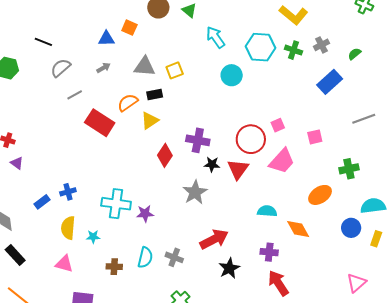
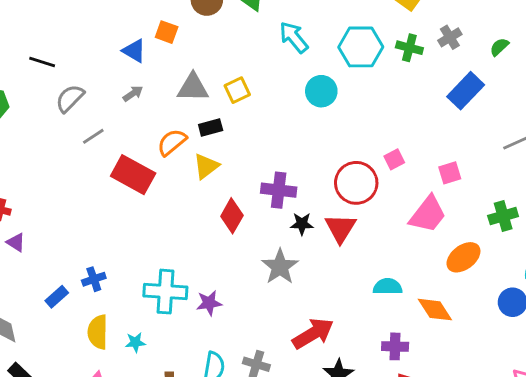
blue triangle: (106, 39) -> (134, 51), turned 36
pink trapezoid: (282, 161) -> (428, 214), moved

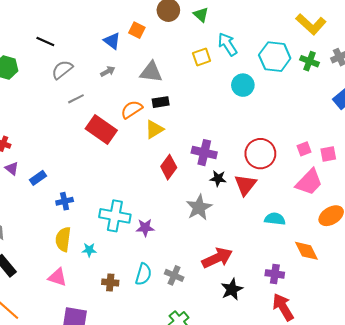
yellow square: (237, 90) -> (202, 57), moved
pink square: (394, 159) -> (304, 149), moved
cyan semicircle: (388, 287) -> (275, 219), moved
blue rectangle: (57, 297) -> (38, 178), moved

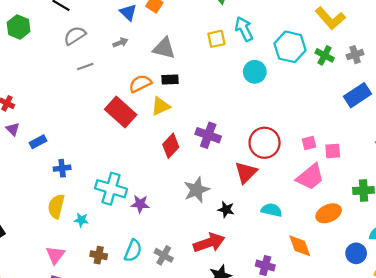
red rectangle: (101, 129) -> (121, 112), moved
black star: (218, 178) -> (226, 210), moved
pink triangle: (57, 277) -> (55, 255), moved, turned 42

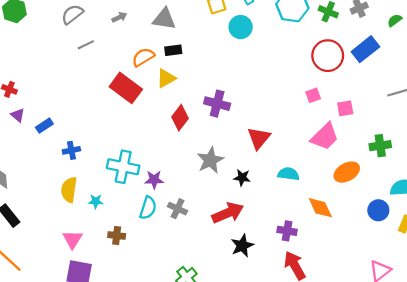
cyan circle: (255, 72) -> (241, 27), moved
red circle: (265, 143) -> (328, 56), moved
pink square: (309, 143) -> (313, 95), moved
cyan semicircle: (133, 251) -> (148, 208), moved
gray cross: (164, 255) -> (178, 209), moved

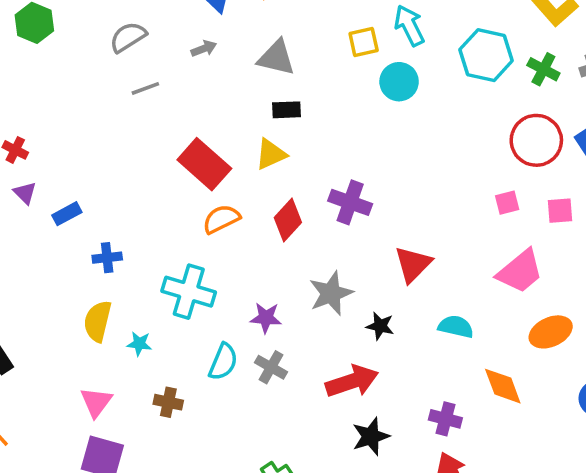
orange semicircle: (143, 57) -> (221, 219), moved
pink square: (345, 108) -> (560, 211), moved
purple star: (154, 180) -> (266, 318), moved

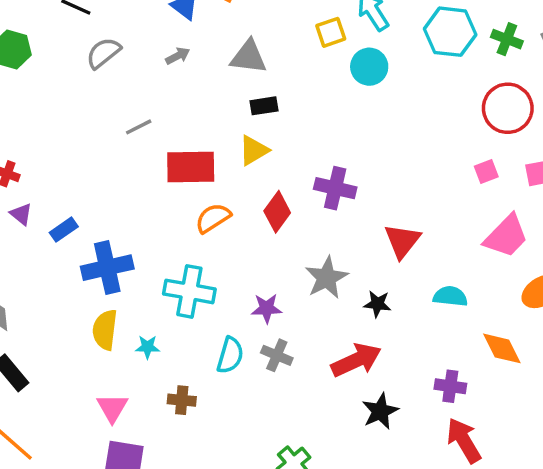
gray line: (145, 88) -> (139, 127), moved
red rectangle: (204, 164) -> (191, 167), turned -36
blue cross: (107, 258) -> (107, 268), size x1.8

